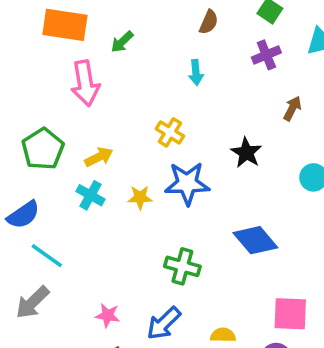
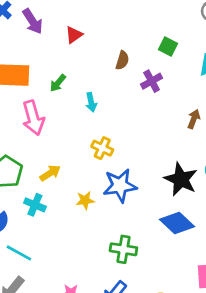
purple cross: (266, 55) -> (152, 81), moved
cyan arrow: (196, 72) -> (91, 102), moved
black star: (246, 153) -> (181, 179), moved, size x1.4
cyan cross: (91, 195) -> (35, 205), moved

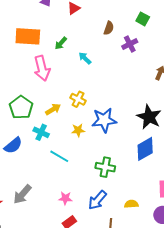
cyan arrow: (91, 102) -> (85, 58), turned 144
yellow cross: (102, 148) -> (78, 99), moved
blue diamond: (177, 223) -> (145, 149), turned -75
cyan line: (19, 253) -> (59, 156), moved

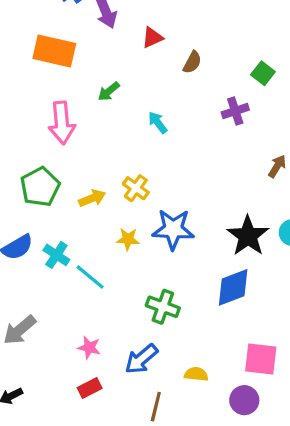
brown semicircle: (109, 28) -> (192, 62), moved
orange rectangle: (28, 36) -> (54, 51), moved
green arrow: (61, 43) -> (109, 91), moved
pink arrow: (42, 68) -> (62, 123), moved
cyan cross: (41, 132) -> (56, 255), moved

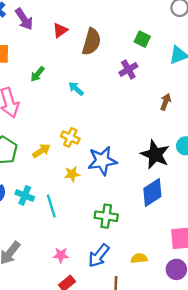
brown semicircle: (192, 62) -> (91, 42), size x1.6
cyan line: (90, 277) -> (51, 206), turned 45

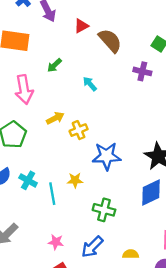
brown semicircle: (91, 42) -> (110, 41), turned -65
purple cross: (128, 69) -> (142, 71), turned 36
yellow cross: (70, 137) -> (79, 130), turned 36
yellow arrow: (41, 151) -> (55, 118), moved
yellow star: (72, 174) -> (75, 180), moved

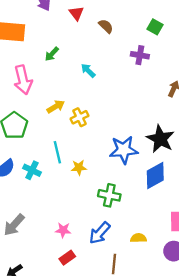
red triangle: (81, 26) -> (76, 13), turned -35
brown semicircle: (110, 41) -> (106, 26), size x0.6
blue star: (107, 156) -> (124, 150), moved
cyan line: (52, 194) -> (57, 152), moved

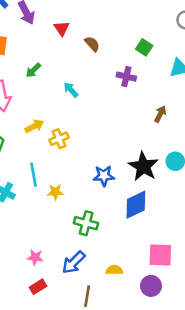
blue star: (124, 150) -> (104, 176), size x0.7

